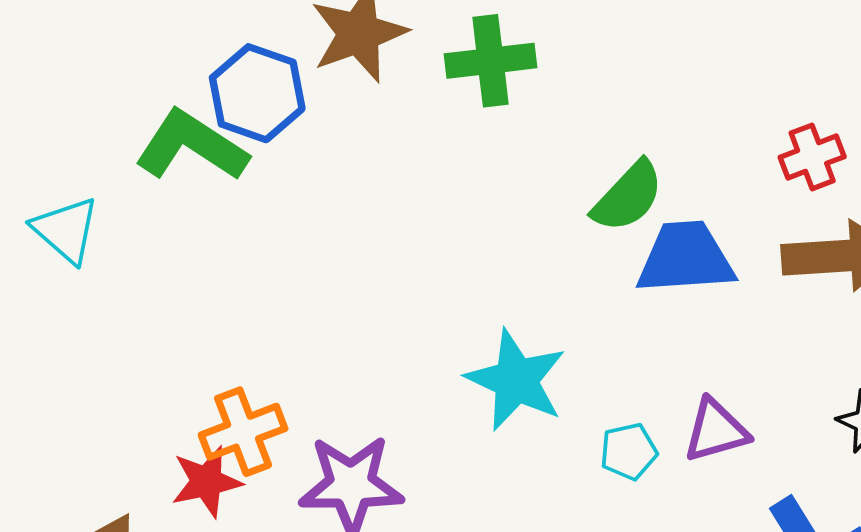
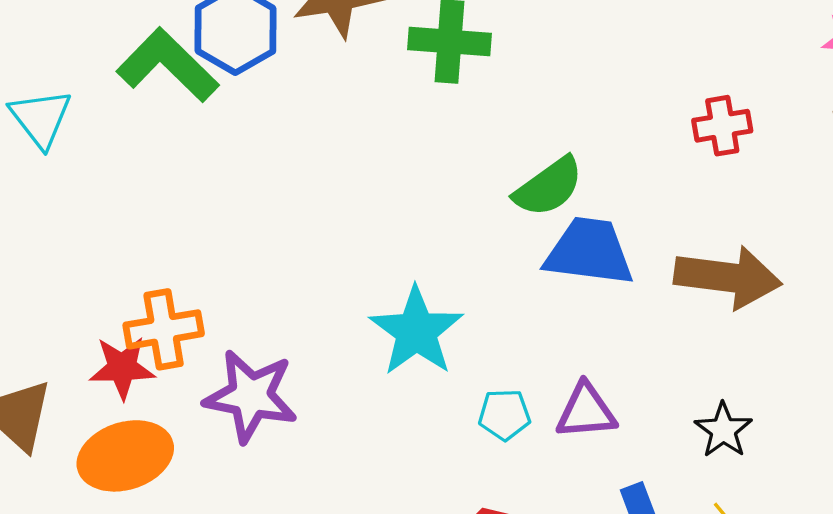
red cross: (812, 157) -> (722, 126), moved

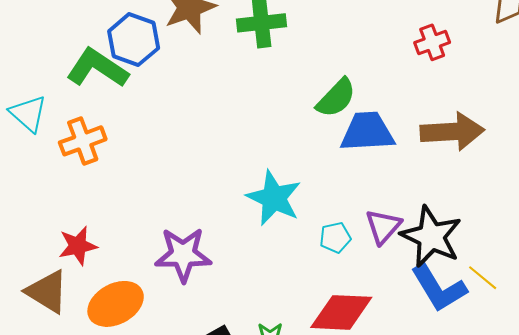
orange cross: (164, 329) -> (83, 141), moved
red star: (122, 368) -> (78, 246), moved
purple triangle: (586, 411) -> (383, 226), turned -33
black star: (723, 430) -> (431, 237), moved, size x1.8

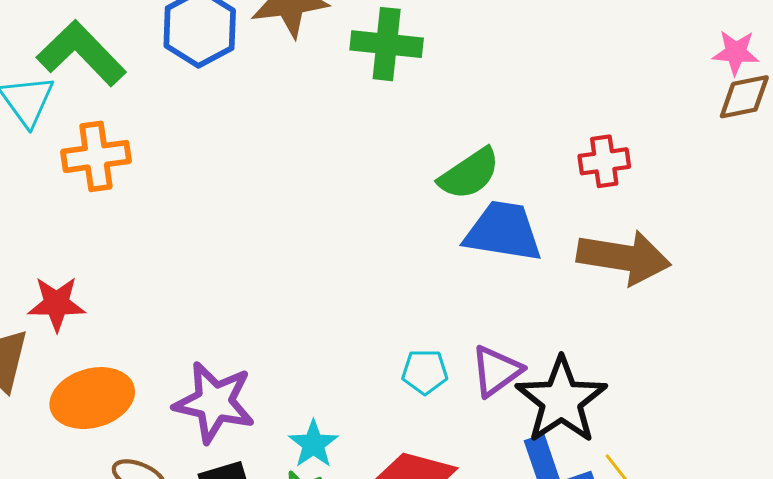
red cross: (432, 42) -> (604, 161), moved
green L-shape: (97, 68) -> (81, 53), moved
cyan star: (274, 198) -> (313, 444), moved, size x0.6
purple star: (183, 255) -> (214, 402), moved

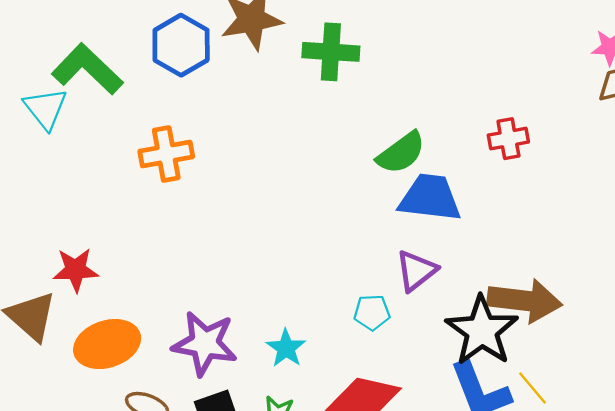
orange cross: (96, 156) -> (166, 154), moved
brown arrow: (624, 257) -> (525, 301), moved
purple triangle: (496, 371) -> (416, 271), moved
cyan star: (313, 444) -> (286, 348), moved

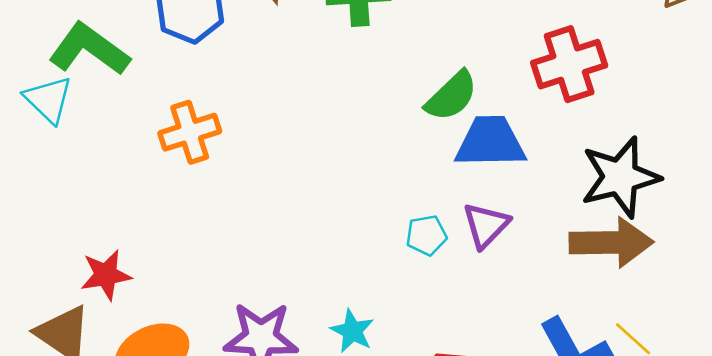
red cross: (508, 139) -> (569, 64), size x1.6
cyan pentagon: (372, 312) -> (426, 235), moved
black star: (482, 331) -> (620, 177), moved, turned 30

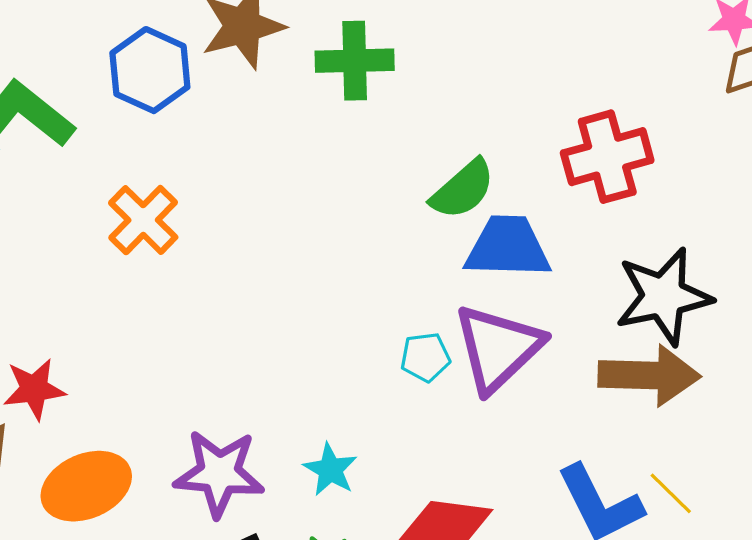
orange cross: (190, 132) -> (143, 220), turned -30
purple triangle: (486, 225) -> (498, 348), size x1.6

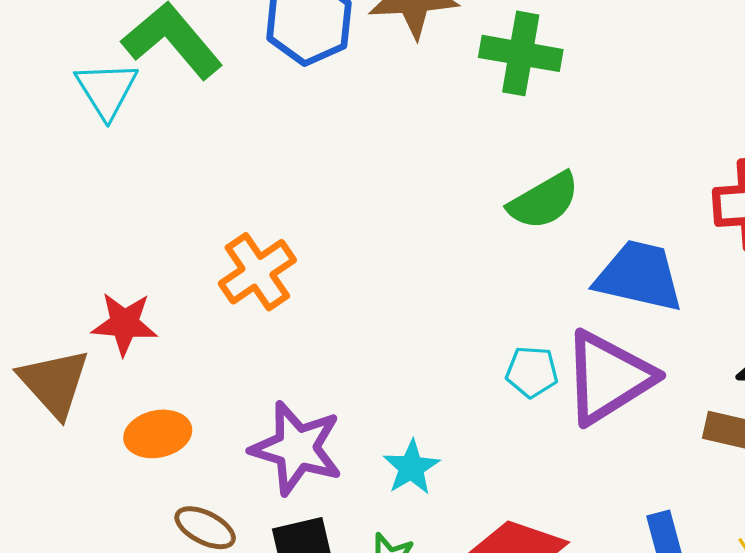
green semicircle: (463, 189) -> (544, 201), moved
orange cross: (143, 220) -> (257, 272), moved
orange ellipse: (86, 486) -> (158, 434), size x0.7

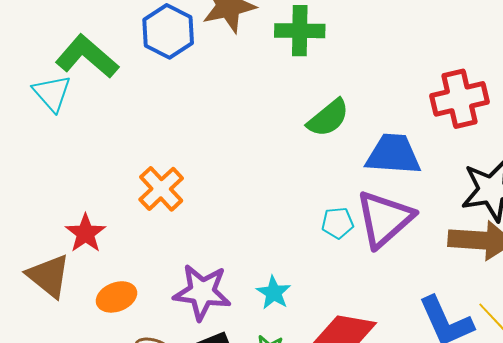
red star: (124, 324) -> (86, 233), turned -30

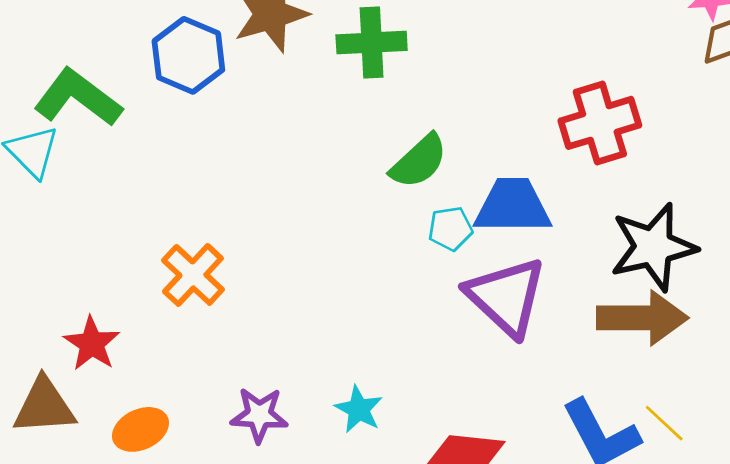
purple triangle: (384, 219) -> (506, 297), turned -32
cyan pentagon: (338, 223) -> (450, 229), moved
brown triangle: (49, 276) -> (44, 406), turned -39
purple star: (202, 292) -> (259, 415), size x0.7

